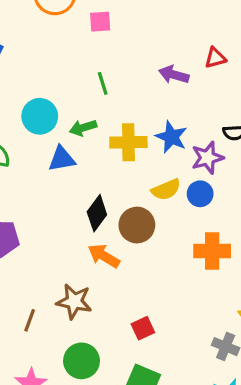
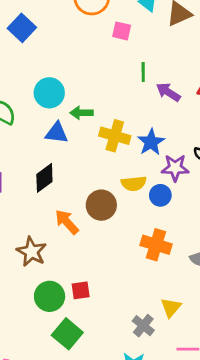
green line: (103, 83) -> (143, 72), moved
black diamond: (97, 213) -> (44, 178), moved
green circle: (82, 361) -> (50, 296), moved

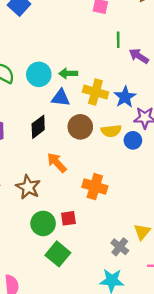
cyan circle: (49, 93) -> (39, 74), moved
blue triangle: (57, 133) -> (61, 98), moved
brown circle: (101, 205) -> (80, 127), moved
orange cross: (156, 245) -> (95, 187), moved

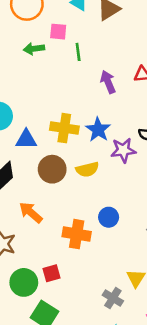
green line: (118, 40) -> (78, 52), moved
purple arrow: (139, 56) -> (108, 82), turned 42
green arrow: (68, 73) -> (34, 49), moved
blue circle: (133, 140) -> (109, 217), moved

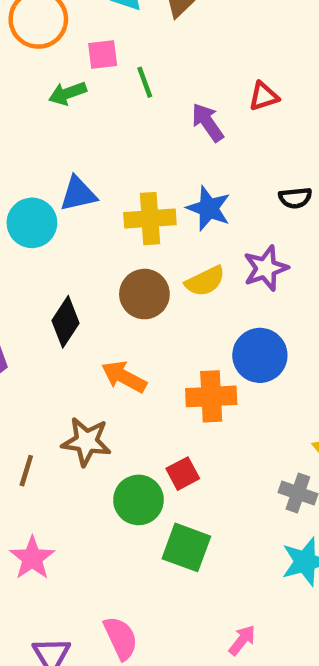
blue triangle: (26, 139) -> (78, 194), moved
purple star: (123, 150) -> (266, 268), moved
blue circle: (109, 217) -> (260, 355), size x1.5

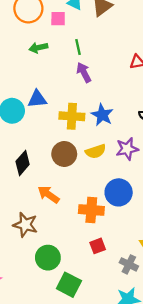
pink square: (103, 55) -> (58, 19), moved
purple arrow: (208, 122) -> (84, 72), moved
red square: (183, 474) -> (98, 246), moved

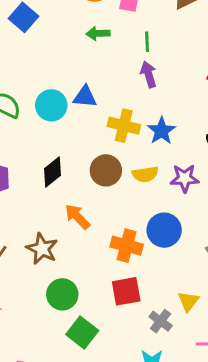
red square: (98, 246) -> (126, 291), size x1.5

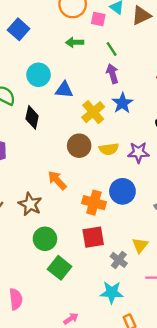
green line: (147, 42) -> (112, 49), turned -32
cyan circle: (51, 105) -> (38, 75), moved
yellow cross: (124, 126) -> (93, 112), turned 35
blue star: (161, 131) -> (122, 103), moved
black diamond: (52, 172) -> (32, 117), moved, turned -40

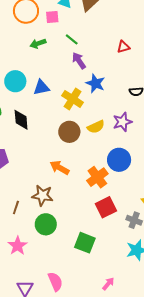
orange cross: (94, 203) -> (97, 177), turned -35
green circle: (45, 239) -> (46, 224), moved

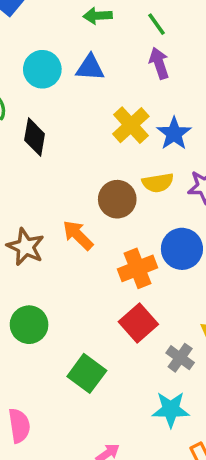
blue star: (95, 83) -> (174, 134), moved
blue triangle: (41, 87) -> (90, 68), moved
brown circle: (69, 132) -> (117, 199), moved
brown star: (42, 195) -> (26, 247), moved
red square: (106, 207) -> (138, 323), turned -30

